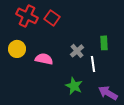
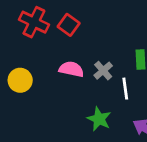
yellow circle: (17, 49) -> (20, 80), moved
pink semicircle: (44, 59) -> (71, 69), moved

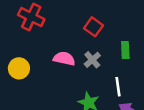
red square: (69, 25) -> (94, 27), moved
white line: (125, 89) -> (118, 87), moved

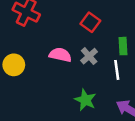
white line: (118, 87) -> (117, 70), moved

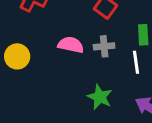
gray cross: (89, 56) -> (104, 46), turned 36

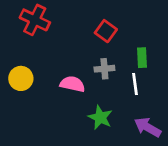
pink semicircle: (71, 45) -> (72, 84), moved

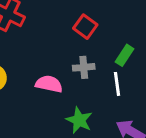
green rectangle: (142, 58) -> (124, 55), turned 36

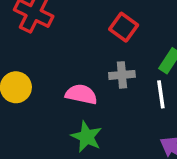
green star: (79, 120) -> (87, 137), moved

